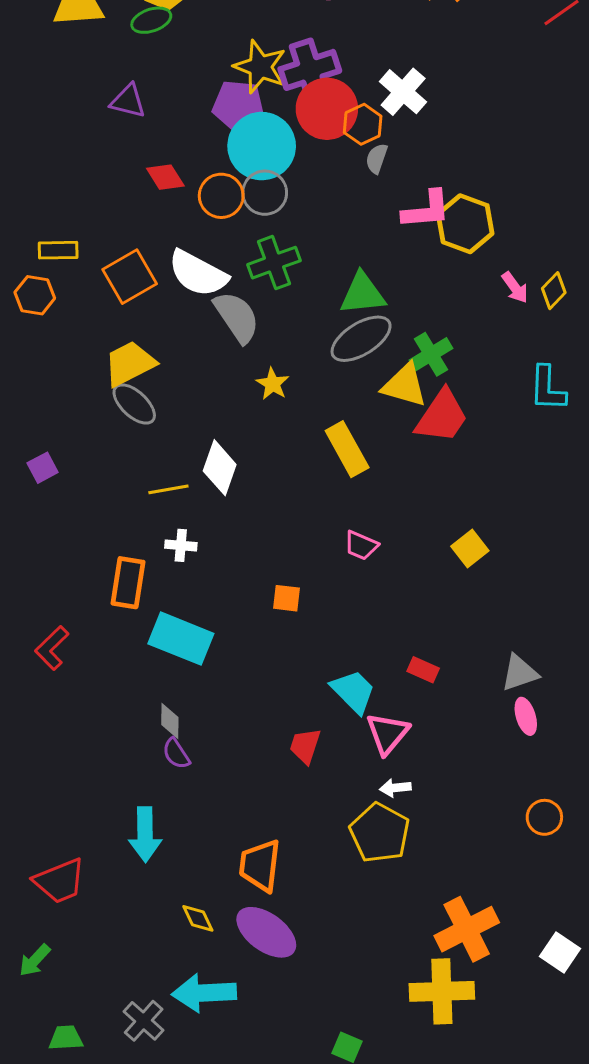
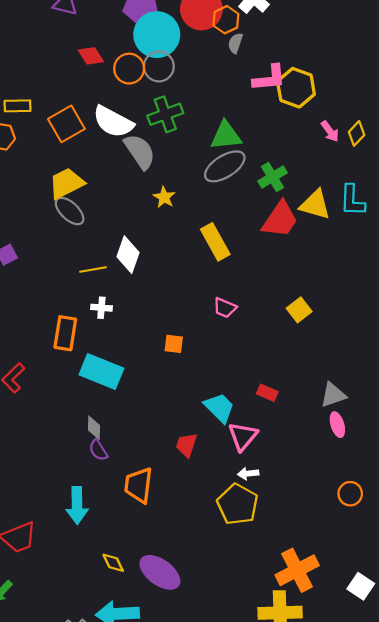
yellow triangle: (405, 385) -> (315, 205), moved
orange trapezoid: (260, 865) -> (139, 485), moved

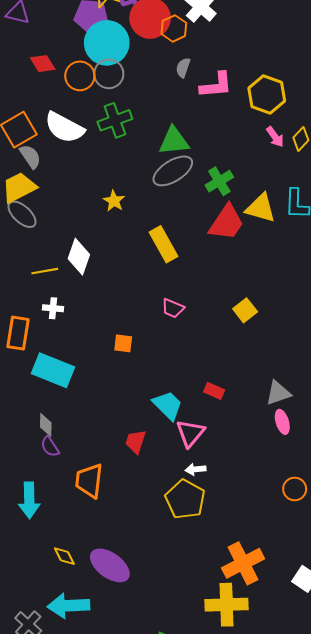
gray semicircle: (235, 43) -> (183, 68), moved
yellow hexagon: (296, 88) -> (267, 94), moved
gray semicircle: (140, 151) -> (30, 156), moved, size x0.7

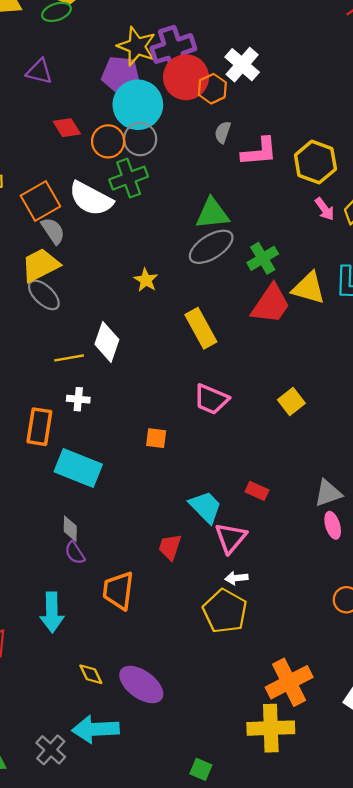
green cross: (115, 120) -> (129, 178), moved
pink trapezoid: (173, 308) -> (211, 399), size x1.4

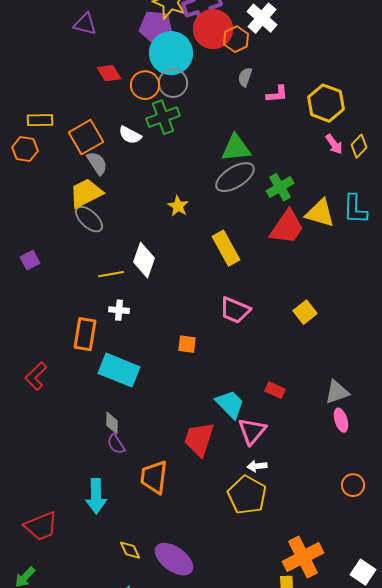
pink L-shape: (259, 152) -> (277, 94), size x0.7
white semicircle: (91, 199) -> (130, 135), size x0.6
red trapezoid: (170, 547) -> (199, 439), size x1.5

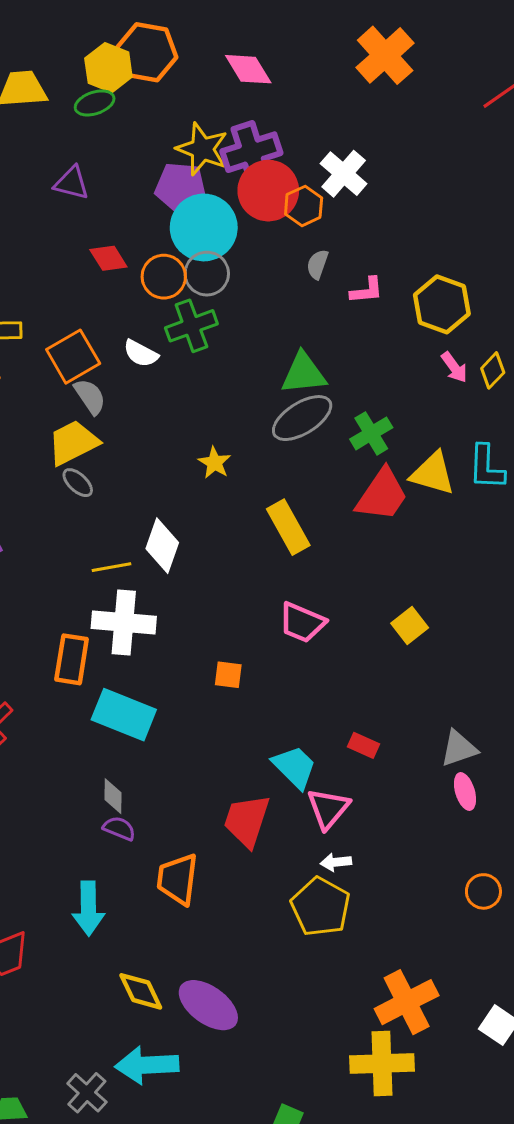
gray ellipse: (89, 219) -> (78, 483), size x0.7
white cross: (119, 310) -> (124, 622), size x2.0
purple semicircle: (116, 444) -> (119, 828), turned 145
yellow diamond: (130, 550) -> (141, 991), size x1.4

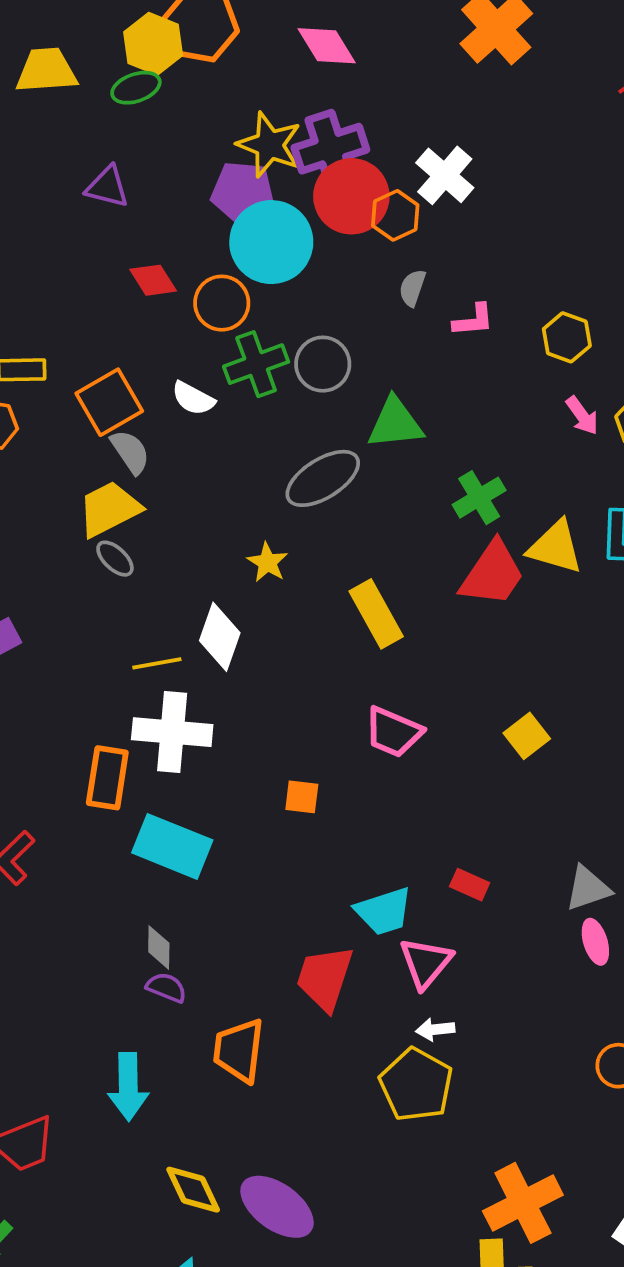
gray circle: (207, 274) -> (323, 364), moved
yellow hexagon: (442, 304) -> (567, 337), size x0.7
gray ellipse: (302, 418) -> (323, 478), moved
yellow star: (214, 463) -> (267, 562), moved
cyan trapezoid: (294, 767) -> (384, 911), turned 117

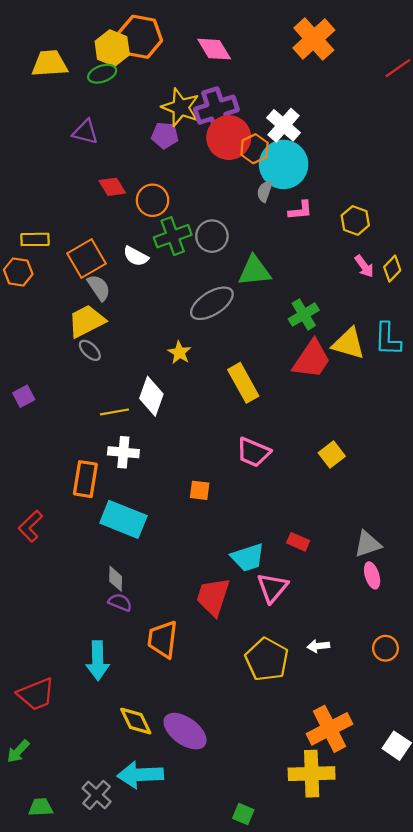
purple pentagon: (243, 193) -> (165, 135), size x0.7
cyan circle: (271, 242) -> (284, 164), moved
white cross: (172, 732) -> (123, 452), size x0.7
white arrow: (435, 1029) -> (318, 646), moved

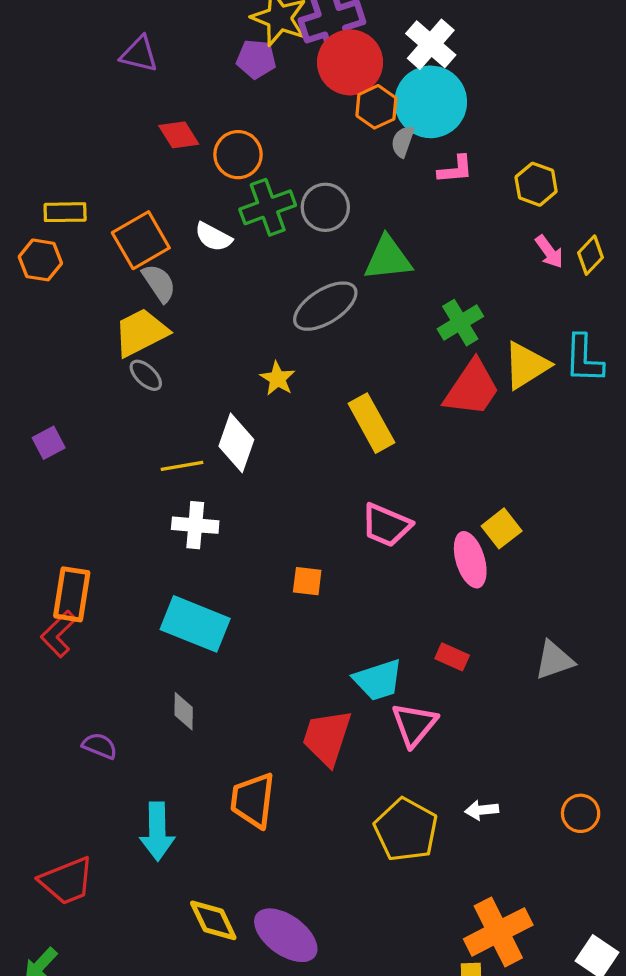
orange hexagon: (254, 149) -> (376, 107), moved
yellow triangle: (349, 344) -> (526, 365), turned -48
orange rectangle: (85, 479) -> (72, 594), moved
pink ellipse: (372, 575) -> (470, 560), moved, size x1.4
purple semicircle: (120, 602) -> (100, 746), moved

